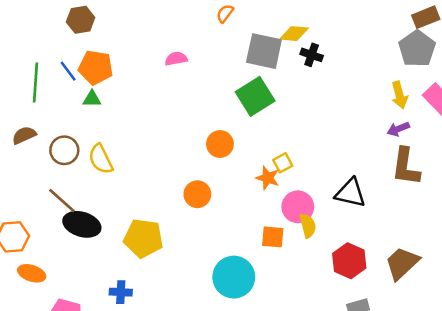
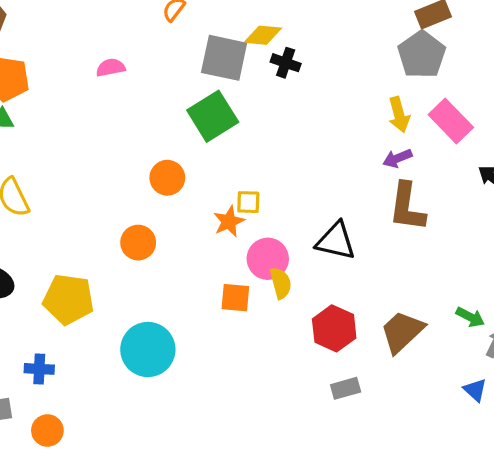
yellow square: (283, 163) -> (248, 202), turned 30
orange star: (268, 178) -> (229, 221), turned 30
cyan circle: (234, 277) -> (148, 349), moved

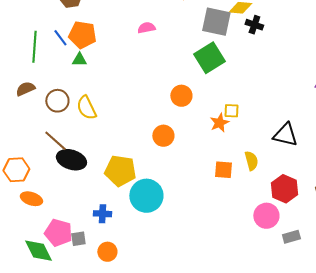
pink circle: (268, 259) -> (266, 216), moved
cyan circle: (148, 349) -> (146, 196), moved
gray rectangle: (346, 388) -> (291, 237), moved

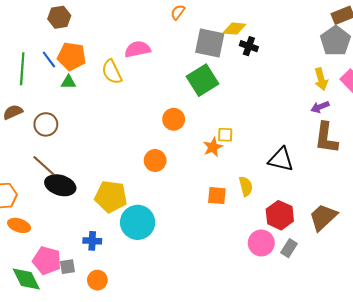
pink semicircle: (146, 28) -> (138, 49), size x1.4
yellow semicircle: (86, 108) -> (112, 72), moved
gray rectangle: (291, 237) -> (289, 248), moved, turned -42

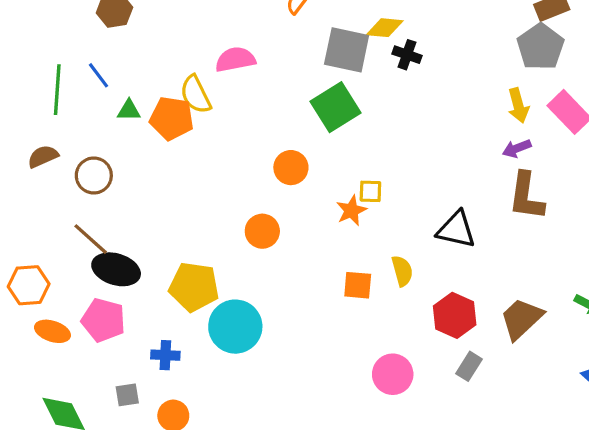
orange pentagon: (72, 56) -> (172, 118), moved
pink circle: (261, 243) -> (393, 374), moved
pink pentagon: (47, 260) -> (103, 320), moved

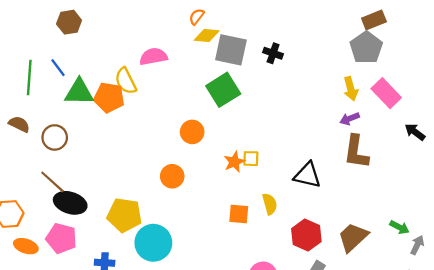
yellow diamond: (385, 28) -> (207, 35), moved
green triangle: (129, 110) -> (79, 92), size x1.8
brown semicircle: (43, 156) -> (19, 124), turned 50
yellow square: (370, 191) -> (251, 159), moved

